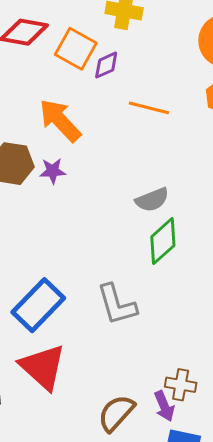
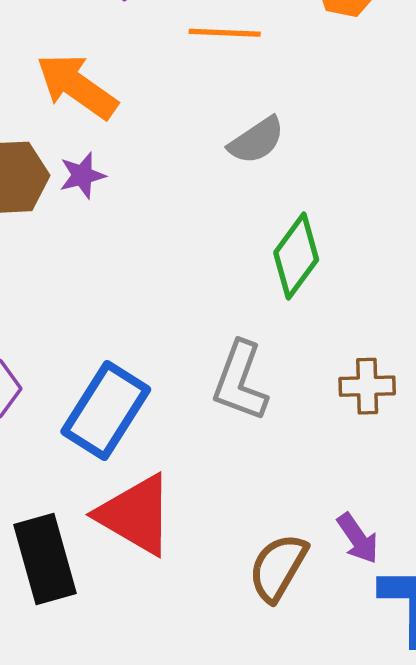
gray semicircle: (152, 200) -> (256, 140), moved
gray L-shape: (117, 305) -> (240, 381), turned 48
brown cross: (181, 385) -> (367, 386), moved

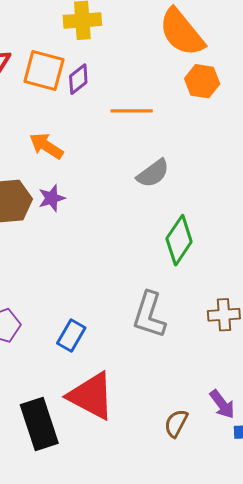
orange arrow: (77, 86) -> (46, 146), size x0.7
blue rectangle: (106, 410) -> (71, 335), size x0.6
brown semicircle: (278, 567) -> (176, 423), size x0.7

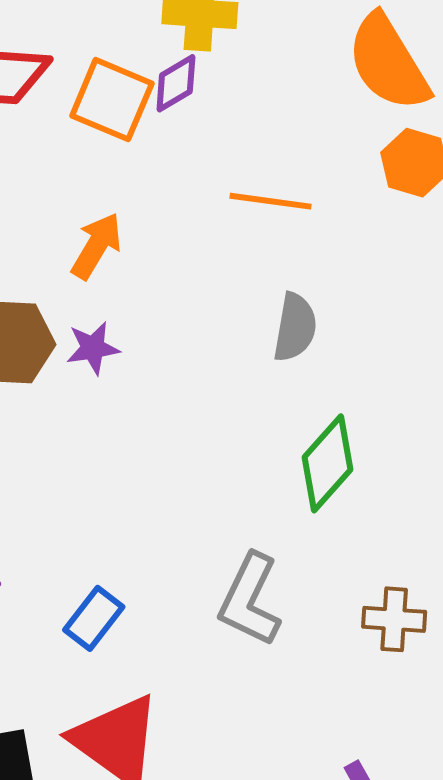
purple diamond: (78, 79) -> (176, 83), moved
orange arrow: (46, 146) -> (96, 246), turned 80
gray semicircle: (153, 173) -> (295, 327), turned -52

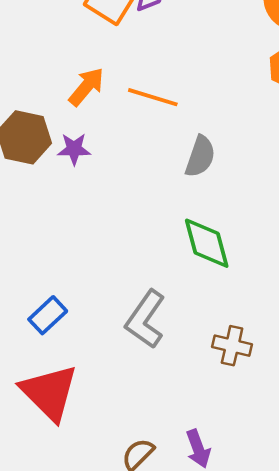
orange line: (271, 201) -> (153, 97), moved
green diamond: (327, 463) -> (207, 243), turned -66

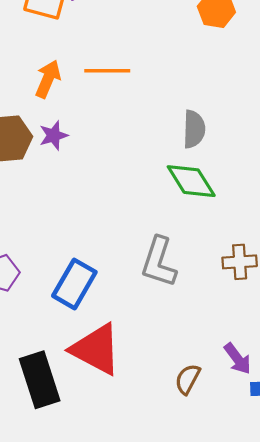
gray semicircle: (200, 156) -> (194, 129), moved
blue rectangle: (48, 315) -> (74, 284), size x1.4

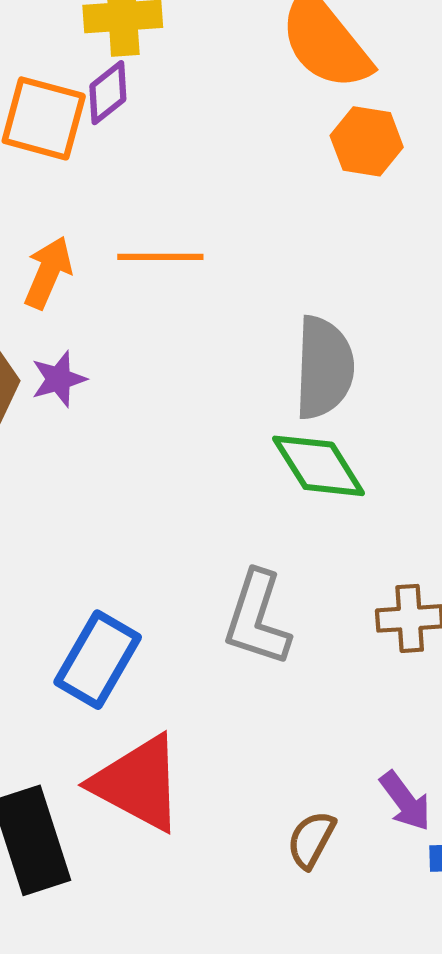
gray semicircle: (194, 129) -> (324, 368), size x1.4

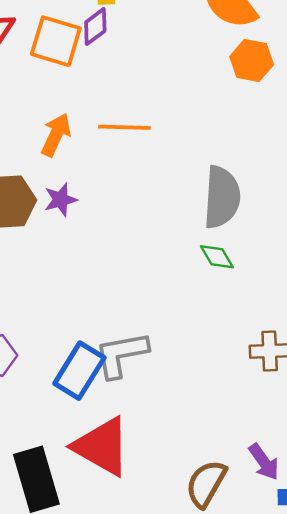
green diamond: (319, 466) -> (217, 257), size x0.6
gray L-shape: (257, 618) -> (121, 355), moved, turned 60
brown semicircle: (311, 840) -> (206, 484), size x1.4

